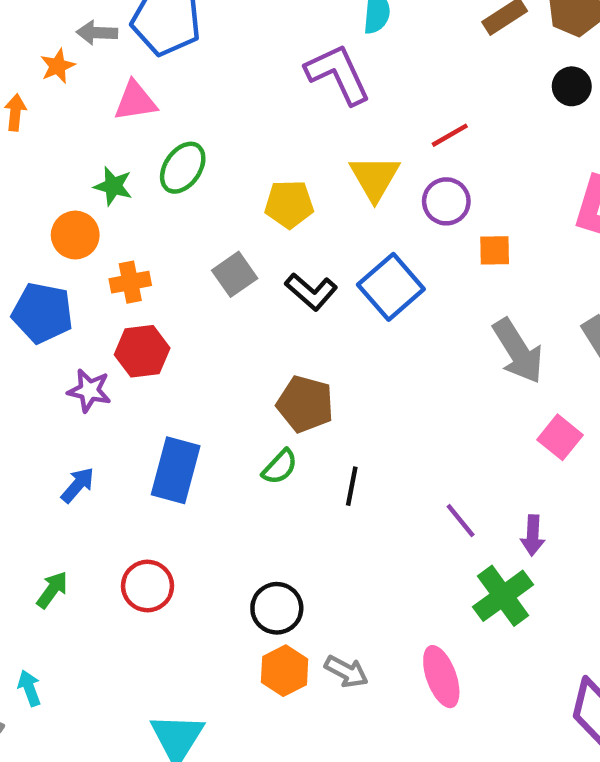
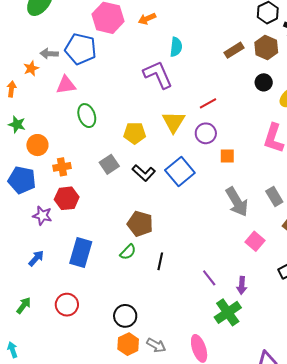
green ellipse: (183, 168) -> (87, 116), turned -55
green star: (113, 186) -> (17, 124), moved

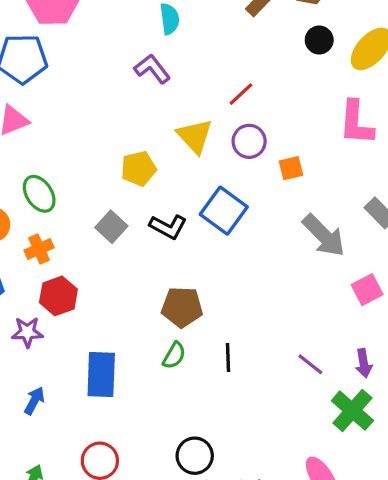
purple L-shape: (158, 75) -> (152, 69), size x0.7
green ellipse: (87, 116) -> (39, 194), moved
pink square: (255, 241) -> (367, 290), turned 36

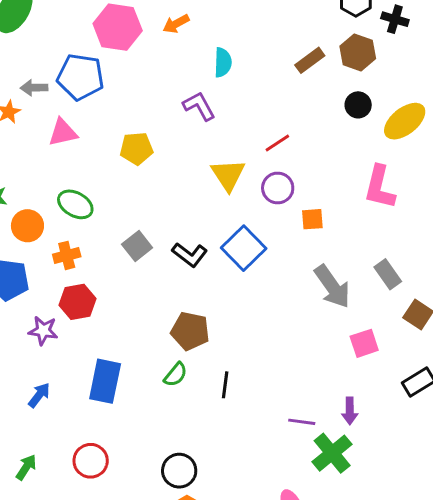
yellow pentagon: (139, 169) -> (136, 148), moved
green ellipse: (39, 194) -> (75, 204), turned -36
purple line: (310, 364) -> (302, 422), moved, turned -40

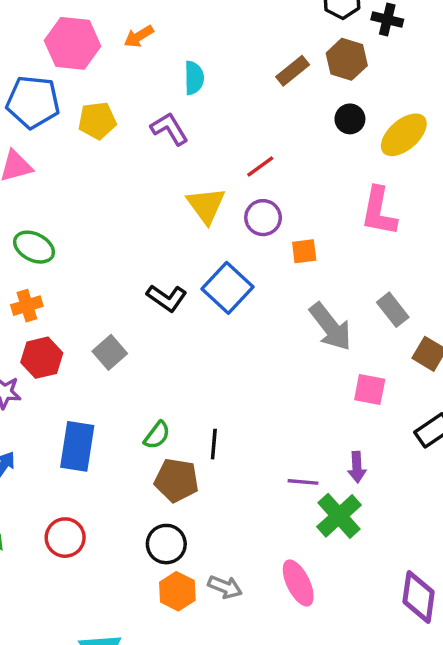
yellow pentagon: (136, 148) -> (97, 121), moved
gray square: (137, 246) -> (110, 352), moved
brown pentagon: (190, 331) -> (176, 480), moved
pink square: (364, 343) -> (370, 389), turned 32

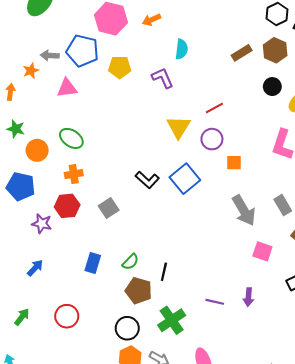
orange cross: (27, 306) -> (74, 174), moved
blue rectangle: (77, 446) -> (93, 263), moved, size x0.7
green cross: (339, 516) -> (172, 320), moved

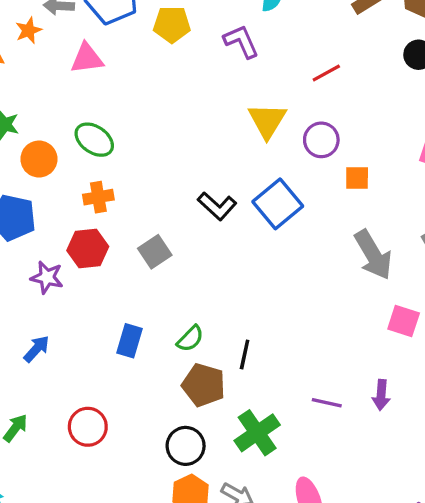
red line: (214, 108) -> (326, 73), moved

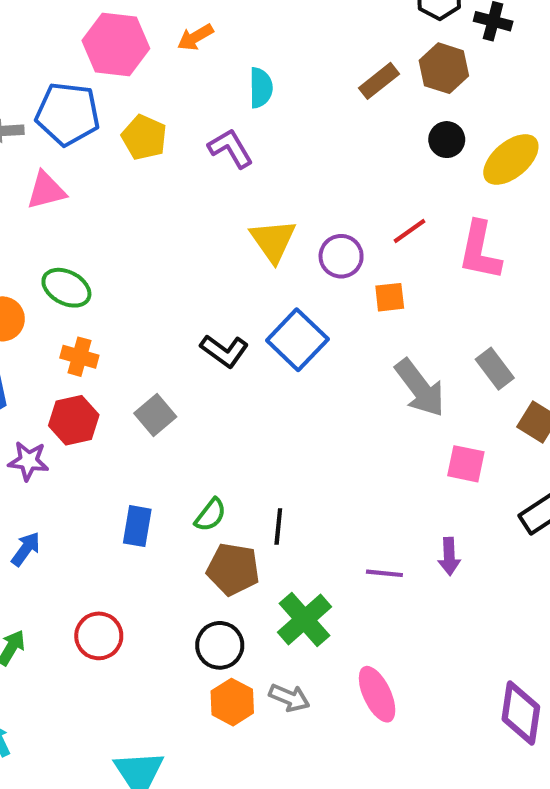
yellow pentagon: (172, 24) -> (144, 137), turned 30
red line: (326, 73) -> (410, 231), moved
orange cross: (98, 197) -> (79, 357), turned 32

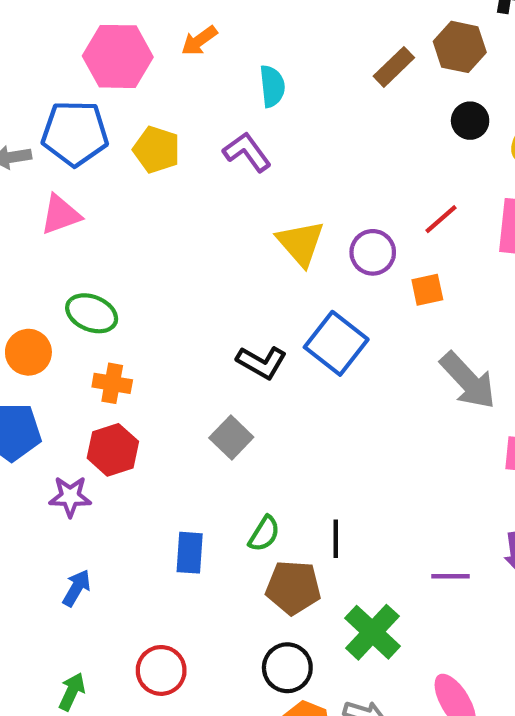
gray square: (155, 415) -> (231, 437), moved

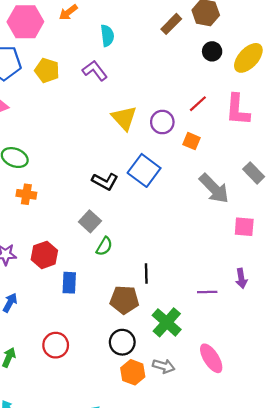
orange square: (427, 290) -> (192, 141), turned 36
red hexagon: (113, 450) -> (44, 255), moved
green semicircle: (264, 534) -> (104, 246), moved

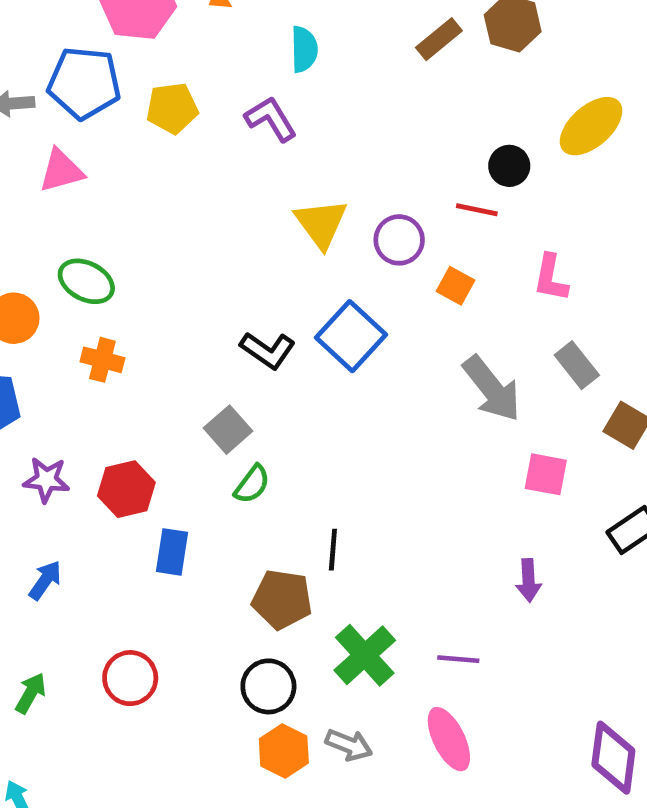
black circle: (212, 51) -> (509, 166), moved
yellow pentagon: (47, 70) -> (172, 108), turned -30
red line: (198, 104) -> (477, 210), turned 48
pink L-shape: (238, 110) -> (551, 278), moved, size x0.7
purple line: (207, 292) -> (458, 659), moved

